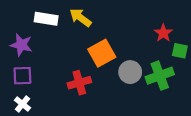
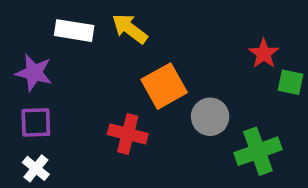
green cross: (160, 76) -> (258, 151), moved
red cross: (79, 83) -> (128, 134), turned 30

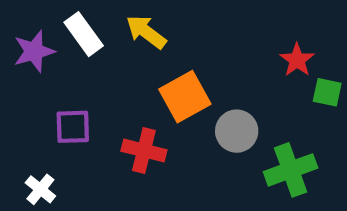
white rectangle: (74, 31) -> (84, 34), turned 45
purple star: (34, 73) -> (34, 51), moved, turned -30
purple square: (36, 122) -> (73, 127), moved

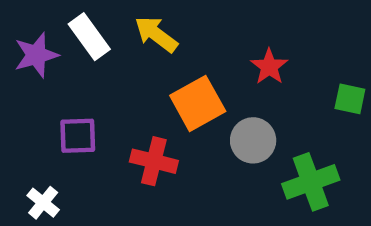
red star: (297, 60) -> (269, 67), moved

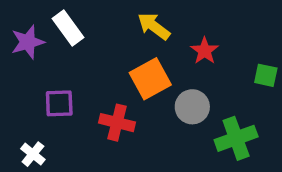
yellow arrow: (156, 34) -> (154, 26), moved

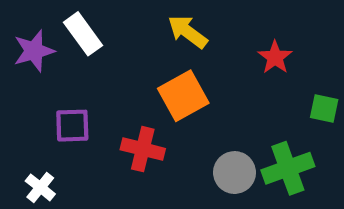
red star: (205, 51) -> (275, 57), moved
green square: (266, 75) -> (324, 108), moved
gray circle: (192, 107) -> (235, 173), moved

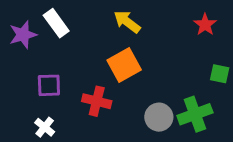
red star: (275, 57) -> (205, 25), moved
white cross: (40, 187) -> (45, 127), moved

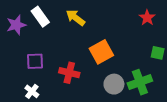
yellow arrow: (127, 22) -> (75, 18), moved
orange square: (124, 65) -> (101, 52), moved

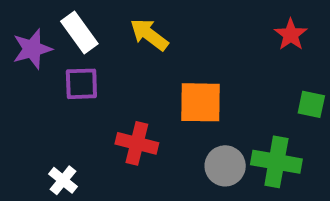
orange square: (101, 52) -> (200, 102), turned 30
purple square: (35, 61) -> (81, 84), moved
green cross: (140, 82) -> (276, 162), turned 30

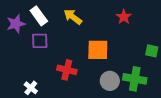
red star: (291, 35) -> (124, 17), moved

